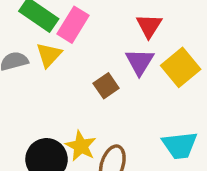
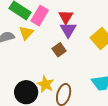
red triangle: (149, 26) -> (66, 17), moved
purple triangle: (140, 62) -> (68, 30), moved

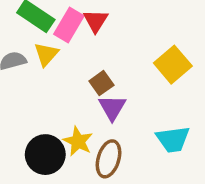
red triangle: (66, 17) -> (96, 21), moved
purple triangle: (68, 30) -> (112, 108), moved

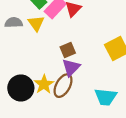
yellow triangle: (46, 54) -> (36, 23), turned -30
brown ellipse: (108, 159) -> (63, 86), moved

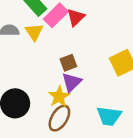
yellow star: (44, 84) -> (59, 97), moved
brown ellipse: (63, 86) -> (59, 118), moved

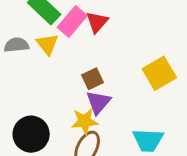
yellow star: (59, 97) -> (85, 121), turned 30

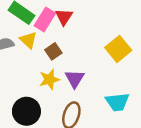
brown square: (93, 79) -> (53, 51), moved
yellow star: (85, 121) -> (49, 79), moved

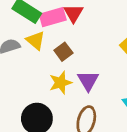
pink rectangle: (45, 19) -> (53, 17), turned 45

